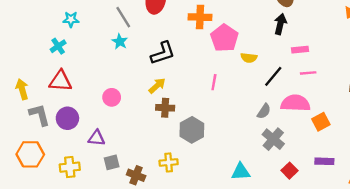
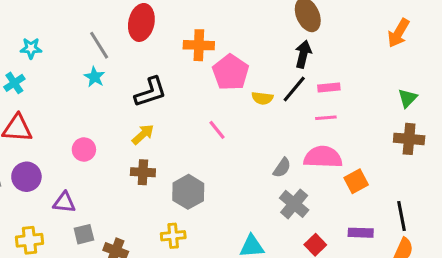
pink line: (308, 73) -> (326, 118), moved
black line: (273, 76) -> (294, 89), moved
pink line: (214, 82) -> (217, 130), turned -49
brown cross: (165, 108) -> (143, 172), moved
yellow cross: (169, 162) -> (173, 236), moved

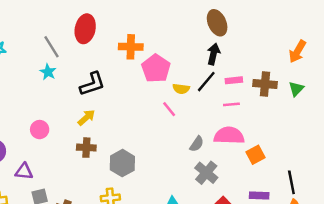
orange arrow: (398, 33) -> (297, 52), moved
pink line: (217, 130) -> (169, 109), moved
brown cross: (409, 139) -> (265, 84), moved

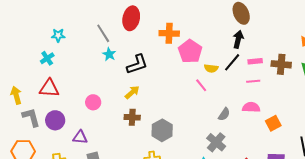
cyan star: (48, 72) -> (109, 54), moved
pink semicircle: (229, 136) -> (251, 107), size x0.7
gray cross: (206, 173) -> (216, 142), moved

